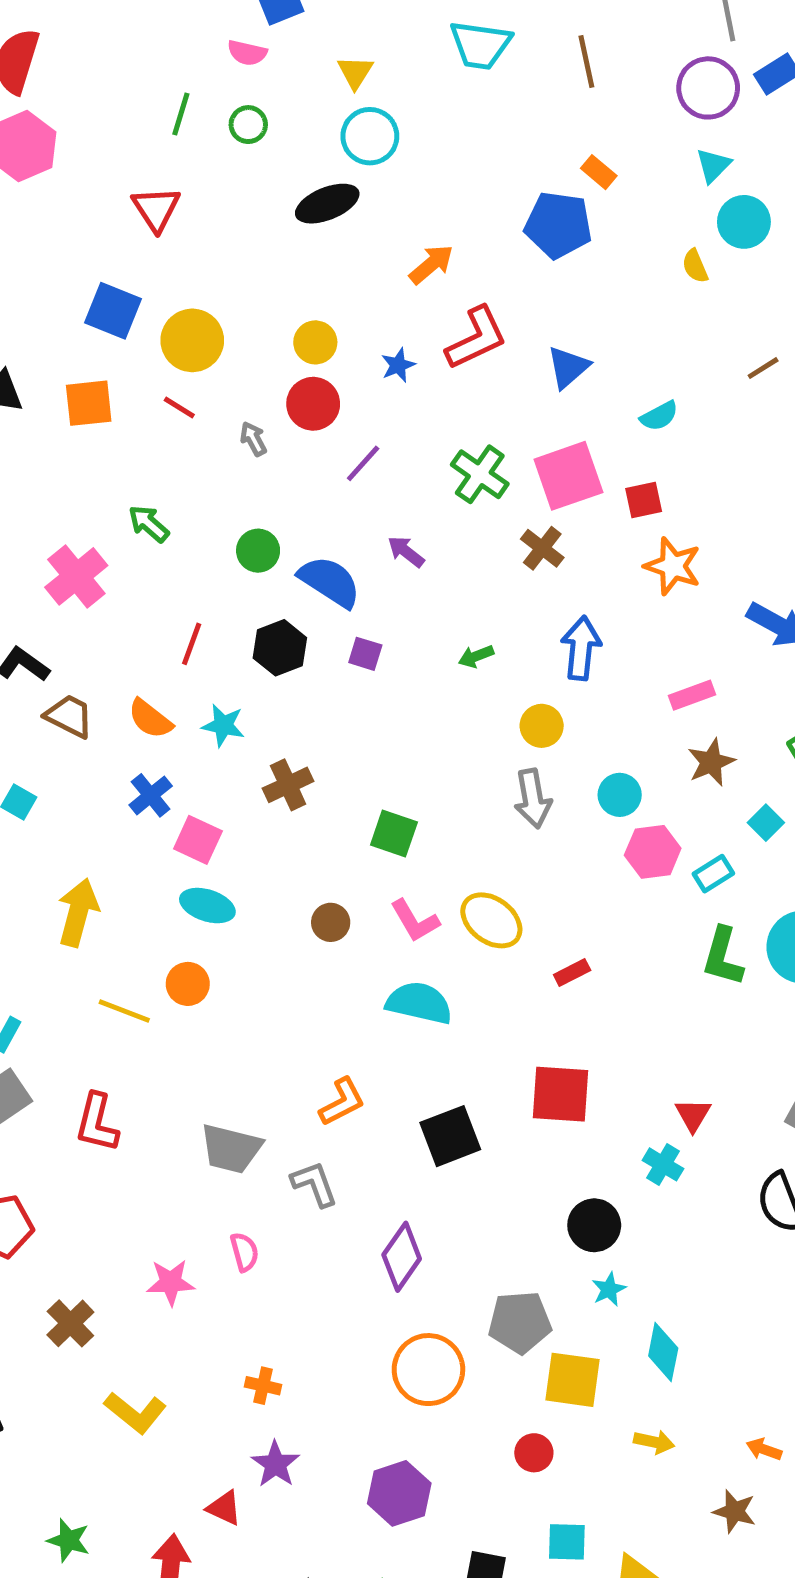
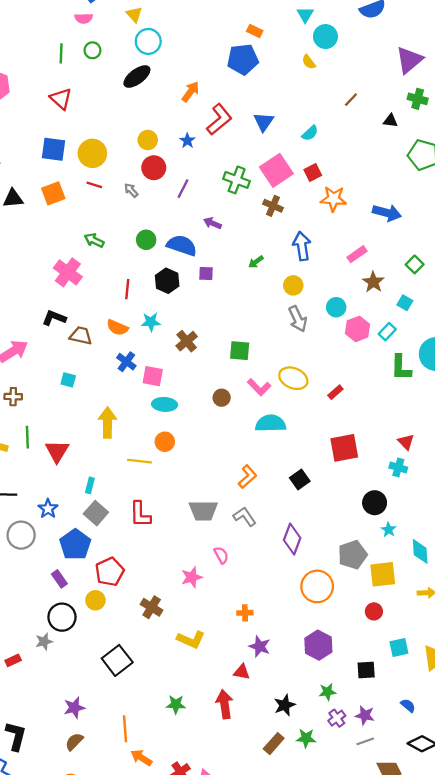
black square: (450, 1136) -> (300, 479), size x0.7

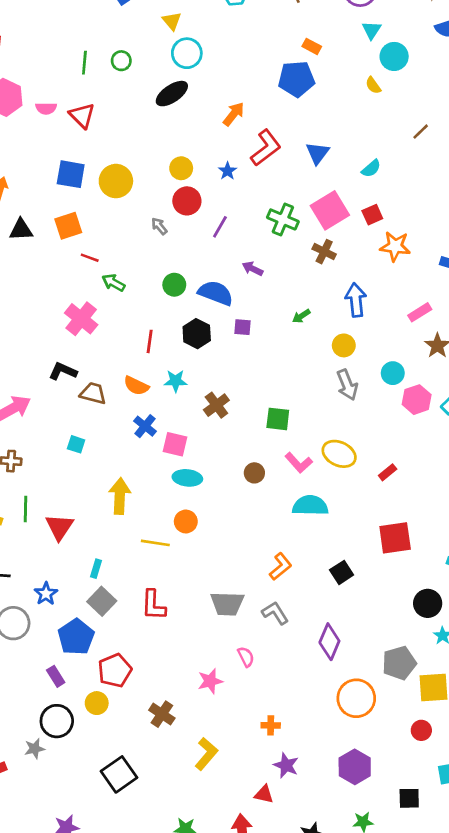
pink semicircle: (84, 18) -> (46, 108), moved
red line: (94, 185) -> (90, 258), moved
yellow L-shape: (191, 640) -> (206, 754), turned -76

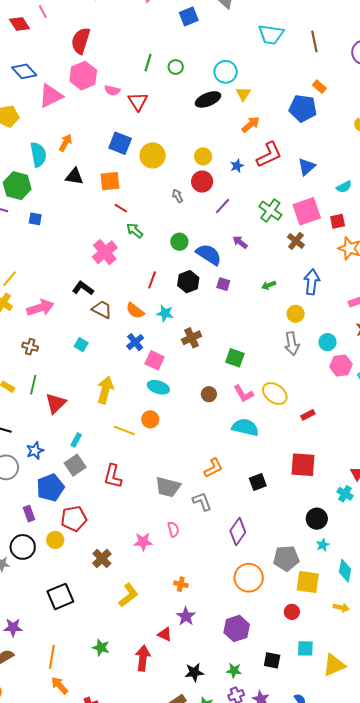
yellow triangle: (172, 21) -> (243, 94), moved

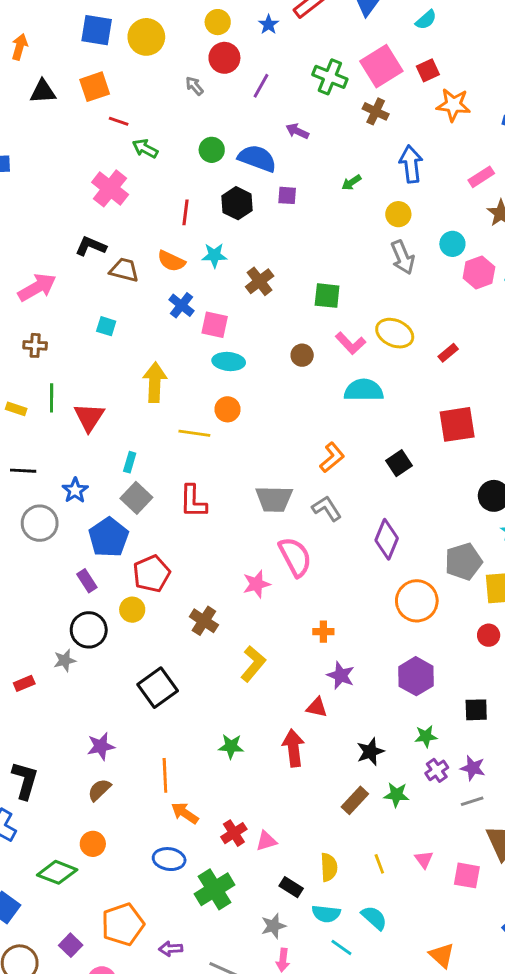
pink semicircle: (173, 529) -> (295, 557), size x1.8

